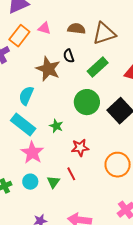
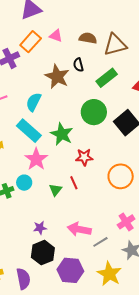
green star: (56, 126) -> (62, 134), size x1.6
cyan circle: (30, 182) -> (24, 183), moved

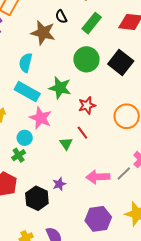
cyan circle: (24, 183) -> (25, 138), moved
gray line: (100, 242) -> (124, 173), moved
black hexagon: (43, 253) -> (37, 198), moved

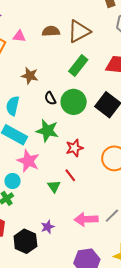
black semicircle: (61, 17) -> (50, 98), moved
brown star: (43, 33) -> (30, 76), size x0.7

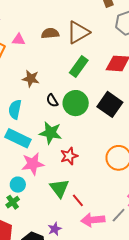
red star: (74, 148) -> (69, 156), moved
pink star: (28, 161) -> (33, 164), turned -30
red line: (70, 175) -> (78, 200), moved
green triangle: (54, 186) -> (59, 188), size x1.5

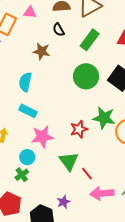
black semicircle: (52, 100) -> (59, 30), moved
green star: (51, 133) -> (104, 118), moved
cyan rectangle: (18, 138) -> (28, 111), size x0.7

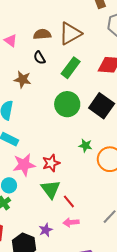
pink triangle: (30, 12) -> (11, 40), turned 32
green star: (104, 118) -> (85, 146), size x0.6
red star: (79, 129) -> (51, 163), moved
pink arrow: (102, 193) -> (71, 222), moved, size x0.7

